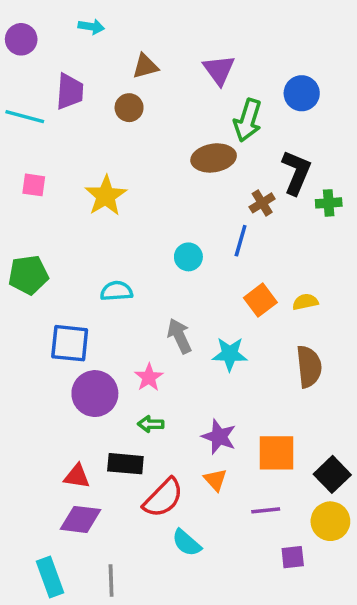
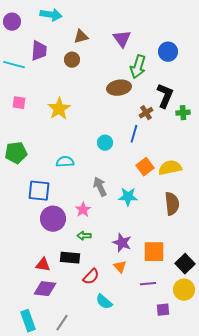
cyan arrow: (91, 27) -> (51, 15), size x1.5
yellow semicircle: (305, 302) -> (170, 168), size x1.6
red semicircle: (163, 498) -> (91, 277), size x0.7
gray line: (111, 581) -> (62, 323), turned 36

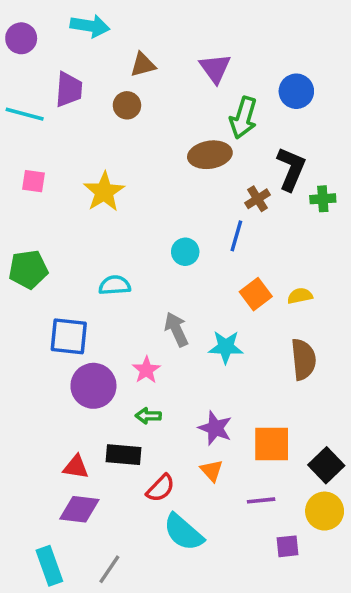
yellow semicircle: (170, 168) -> (300, 296), size x0.6
cyan semicircle: (104, 302) -> (183, 532), size x1.4

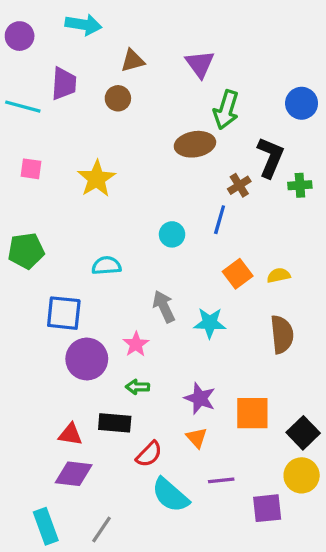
blue circle: (296, 91) -> (302, 103), moved
purple line: (261, 500) -> (221, 480), moved
purple square: (288, 546) -> (267, 508), size x1.4

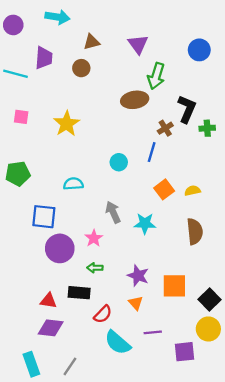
blue circle: (302, 103) -> (199, 50), moved

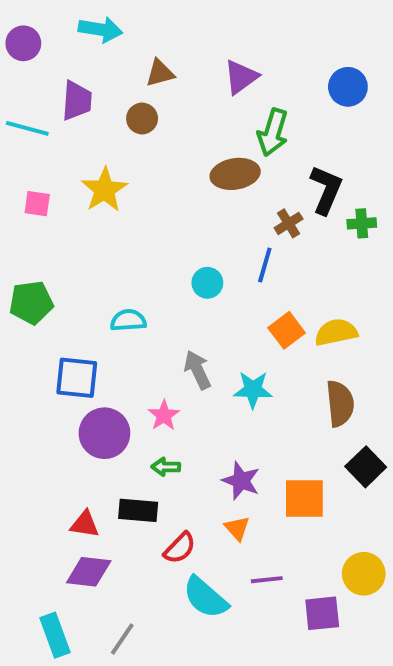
purple triangle: (138, 44) -> (241, 77), turned 30
yellow star: (67, 124) -> (104, 190), moved
yellow semicircle: (192, 191) -> (336, 332), size x1.5
black square: (209, 299) -> (366, 467), moved

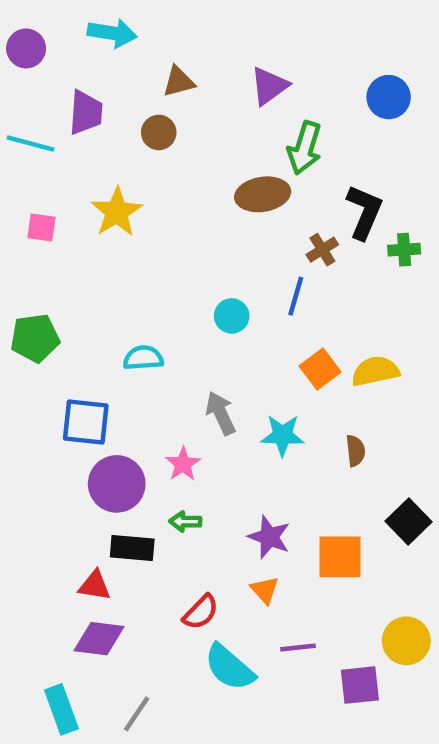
brown semicircle: (340, 404) -> (355, 451), moved, size x0.6
black rectangle: (138, 510) -> (132, 548), moved

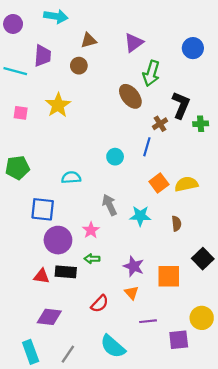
brown ellipse: (263, 194) -> (130, 96), turned 60
red triangle: (95, 586) -> (42, 276), moved
cyan semicircle: (229, 667) -> (113, 346), moved

